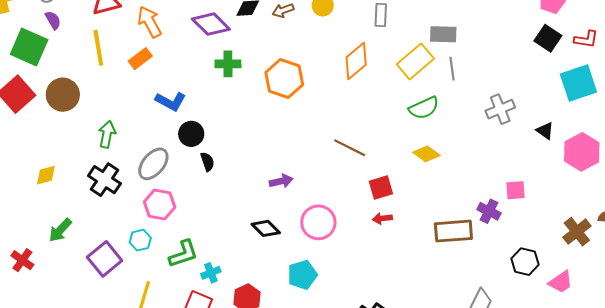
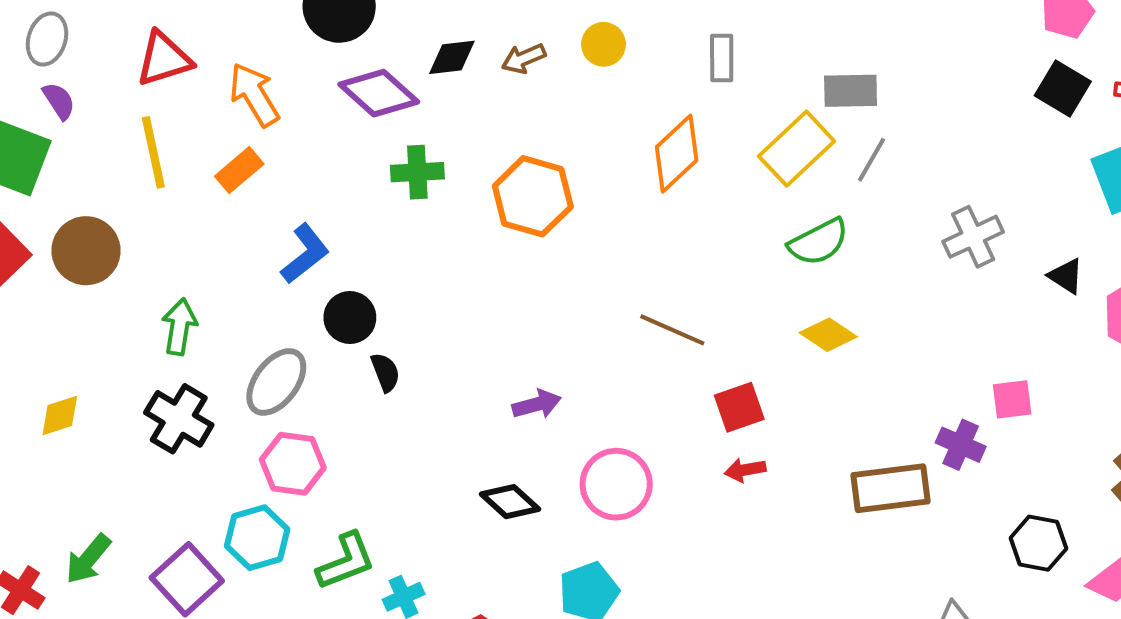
gray line: (452, 69) -> (871, 160), turned 40
blue L-shape: (171, 101) -> (305, 254), turned -64
green arrow: (60, 230) -> (88, 559), moved
cyan hexagon: (140, 240) -> (257, 538), size x1.4

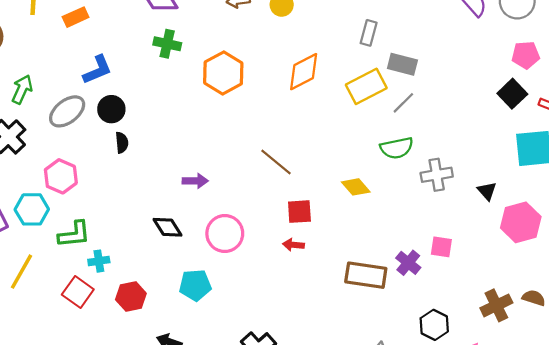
gray rectangle: (722, 58) -> (369, 33), moved
gray cross: (973, 237) -> (437, 175), moved
green semicircle: (819, 242) -> (397, 148), moved
gray ellipse: (276, 382) -> (67, 111), moved

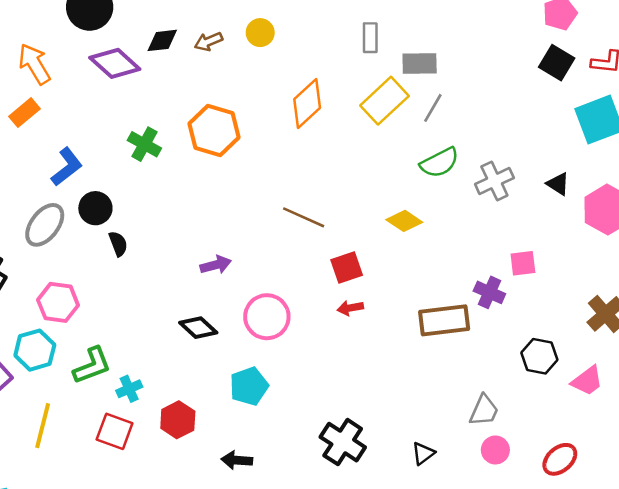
green cross: (167, 44) -> (144, 144), moved, turned 32

